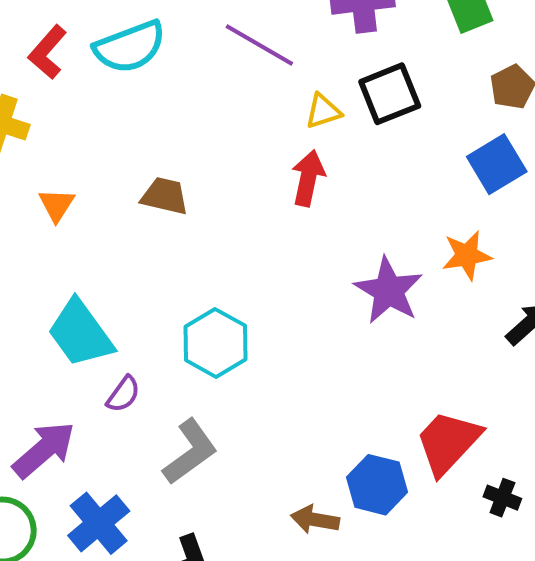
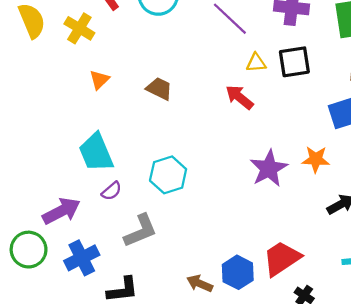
red arrow: (308, 178) -> (239, 97), turned -76

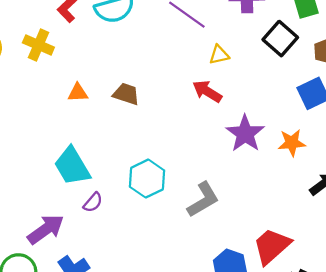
black square: (294, 62) -> (280, 39), moved, turned -32
orange triangle: (99, 80) -> (78, 93), moved, turned 50
purple star: (269, 168) -> (245, 134), moved
gray L-shape: (140, 231) -> (203, 200), moved

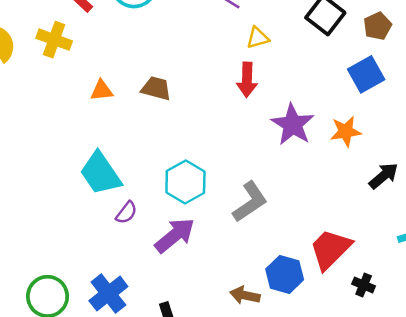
red arrow: (207, 91) -> (247, 80), turned -116
purple arrow: (46, 229) -> (175, 235), moved

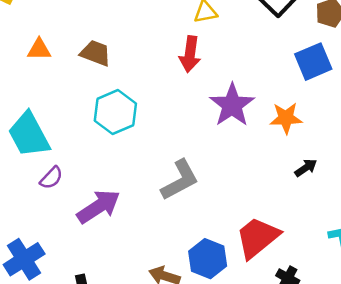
black arrow: (384, 176) -> (306, 168), moved, size x0.7
cyan hexagon: (185, 182) -> (115, 112), moved

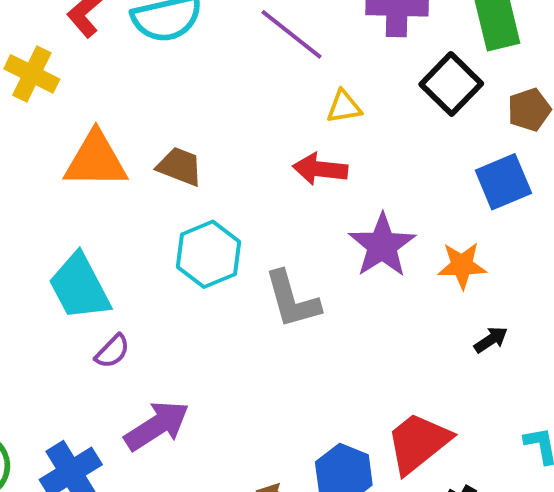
orange triangle: (39, 49) -> (96, 160), size x1.8
red arrow: (190, 54) -> (320, 169), turned 88
gray L-shape: (180, 180) -> (292, 300), moved, turned 102
purple arrow: (99, 207) -> (157, 426), moved

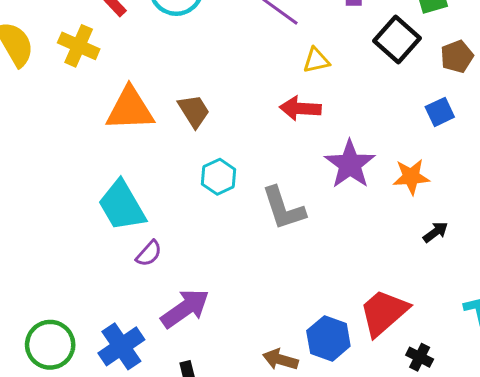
brown trapezoid: (180, 166) -> (194, 111), turned 39
blue square: (503, 182) -> (440, 112), size x0.7
cyan hexagon: (208, 254) -> (219, 177), size x0.7

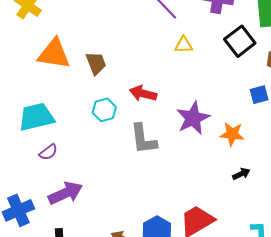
red arrow: (300, 108) -> (143, 93), moved
cyan trapezoid: (122, 206) -> (36, 117), turned 96

